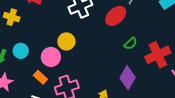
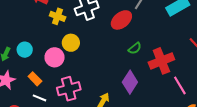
yellow cross: (12, 17) -> (58, 16), moved
orange rectangle: (40, 77) -> (35, 79), moved

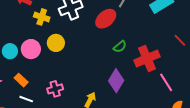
pink circle: (55, 57) -> (31, 49), moved
pink cross: (69, 89) -> (55, 89), size x0.7

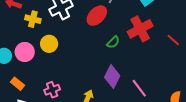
red line: (180, 40) -> (173, 40), moved
red cross: (147, 58) -> (140, 29), moved
pink line: (166, 82) -> (139, 88), moved

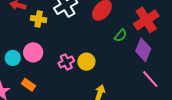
yellow circle: (49, 44) -> (86, 62), moved
purple diamond: (112, 76) -> (143, 50), moved
pink cross: (52, 90) -> (66, 62), moved

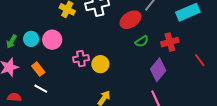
red cross: (146, 20) -> (170, 42), size x0.7
green semicircle: (121, 35) -> (142, 41), moved

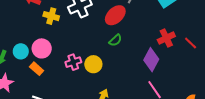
green semicircle: (142, 41) -> (115, 40), moved
red cross: (170, 42) -> (166, 38), moved
orange rectangle: (38, 69) -> (37, 69), moved

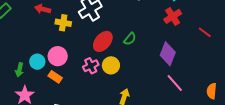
red ellipse: (115, 15) -> (103, 41), moved
red cross: (166, 38) -> (173, 16), moved

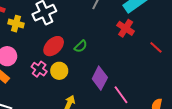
red cross: (173, 16) -> (126, 28), turned -30
purple diamond: (168, 54) -> (100, 78), moved
pink cross: (91, 66) -> (39, 69), turned -35

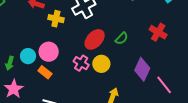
red cross: (126, 28) -> (158, 32), moved

